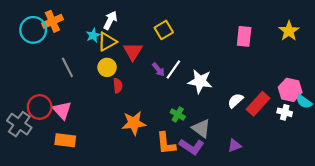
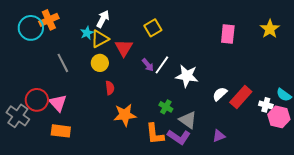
red semicircle: (118, 86) -> (110, 88), moved
pink hexagon: (290, 90) -> (279, 117), moved

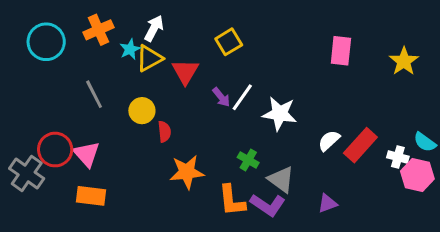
orange cross: (49, 20) -> (99, 30), moved
yellow star: (270, 29) -> (404, 61), moved
yellow circle: (100, 63) -> (142, 111), moved

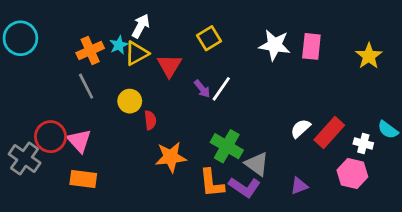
orange cross: (99, 30) -> (90, 51), moved
cyan circle: (46, 42) -> (20, 38), moved
white star: (280, 114) -> (275, 45), moved
green cross: (248, 160) -> (227, 146), size x1.6
pink hexagon: (417, 175) -> (352, 174), moved

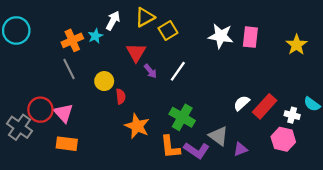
yellow triangle: (137, 53) -> (145, 17), moved
purple arrow: (202, 89) -> (150, 71), moved
orange star: (171, 157) -> (137, 126), turned 30
gray triangle: (257, 164) -> (218, 136), moved

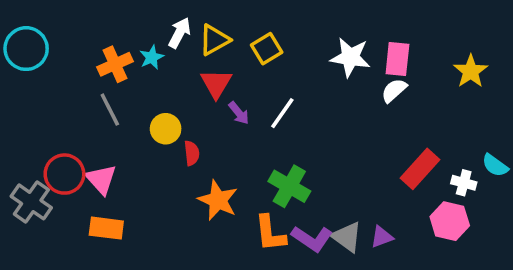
yellow triangle: (145, 17) -> (214, 40), moved
white semicircle: (242, 103) -> (394, 90), moved
gray triangle: (218, 136) -> (347, 237), moved

